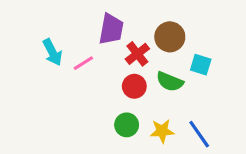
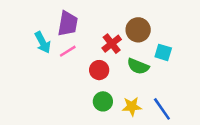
purple trapezoid: (111, 29) -> (68, 24), moved
red circle: (134, 86) -> (99, 70), moved

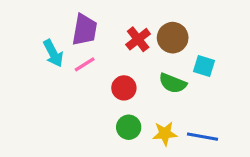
red cross: (112, 44) -> (138, 39), moved
blue line: (162, 109) -> (203, 137), turned -45

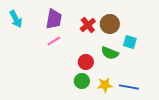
cyan arrow: (53, 53) -> (16, 19), moved
red circle: (124, 88) -> (86, 62), moved

